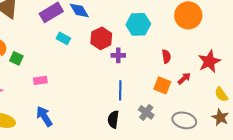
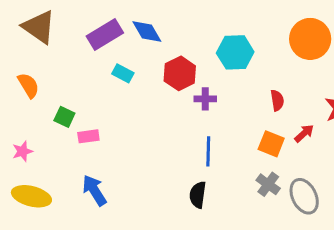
green square: (16, 58) -> (64, 117), moved
gray cross: (146, 112) -> (268, 184), moved
gray ellipse: (184, 120) -> (304, 196), turned 50

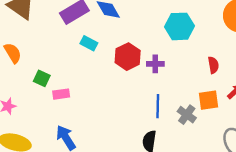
red hexagon: (180, 73) -> (128, 57), moved
orange square: (271, 144) -> (209, 100), turned -30
gray cross: (268, 184) -> (187, 115), moved

